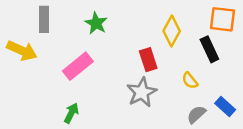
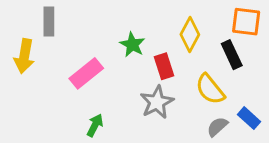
green star: (96, 23) -> (132, 45), moved
yellow arrow: (22, 51) -> (24, 56), turned 76
yellow semicircle: (190, 81) -> (210, 89), size x1.6
green arrow: (71, 113) -> (95, 125), moved

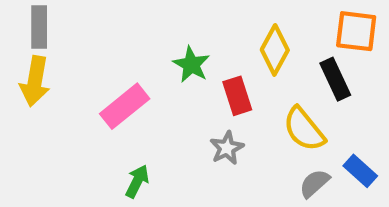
gray rectangle: (49, 22) -> (39, 27), moved
gray star: (157, 102) -> (227, 148), size x0.7

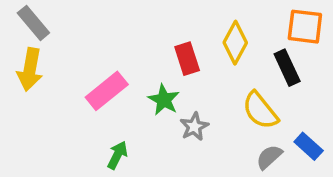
gray rectangle: (39, 27) -> (33, 23), turned -40
green star: (191, 65) -> (164, 100), moved
red rectangle: (237, 96) -> (187, 59), moved

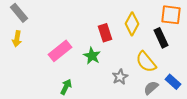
yellow arrow: (30, 69) -> (17, 39), size x0.7
gray star: (194, 127) -> (120, 77), moved

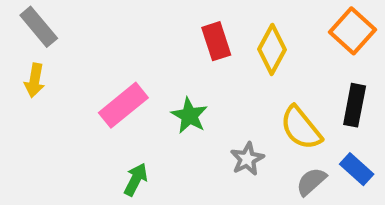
orange square: (171, 15) -> (352, 31), turned 35
red rectangle: (105, 33) -> (216, 41), moved
black rectangle: (161, 38) -> (355, 105), moved, turned 36

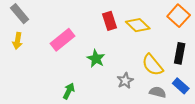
yellow diamond: (272, 49) -> (138, 25), turned -75
pink rectangle: (123, 105) -> (62, 40), moved
gray semicircle: (311, 182) -> (158, 92), turned 56

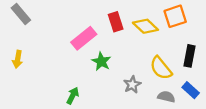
orange square: (179, 16) -> (175, 16), moved, turned 30
pink rectangle: (62, 40) -> (84, 38), moved
yellow arrow: (17, 41) -> (18, 59), moved

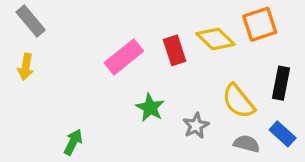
red rectangle: (116, 22) -> (175, 50), moved
yellow arrow: (18, 59) -> (26, 67), moved
green star: (101, 61) -> (150, 108), moved
green arrow: (73, 96) -> (73, 142), moved

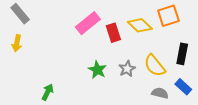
pink rectangle: (124, 57) -> (88, 23), moved
gray star: (196, 126) -> (127, 69), moved

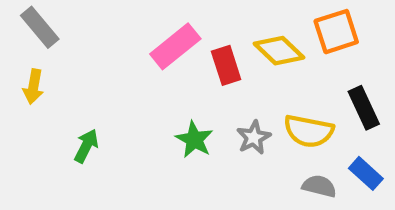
black rectangle: (182, 54) -> (364, 108), turned -36
yellow semicircle: (155, 66) -> (309, 131), turned -40
green arrow: (48, 92) -> (86, 146), moved

